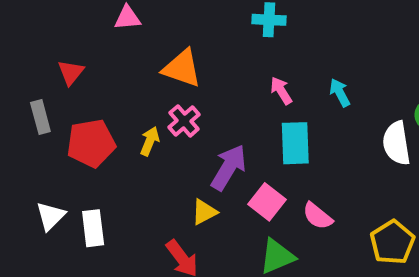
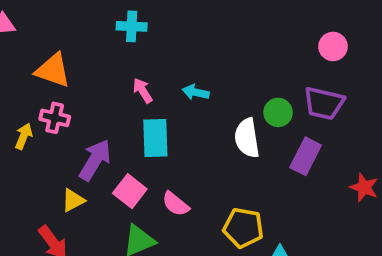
cyan arrow: (340, 93) -> (196, 92), turned -50
pink cross: (184, 121) -> (55, 118), turned -36
yellow pentagon: (392, 242) -> (243, 228), turned -30

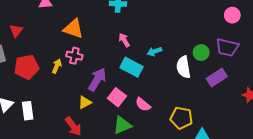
cyan arrow: (196, 92) -> (154, 51), moved, turned -32
cyan rectangle: (155, 138) -> (132, 67), turned -60
purple rectangle: (306, 156) -> (217, 77), turned 30

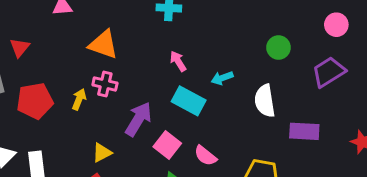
purple trapezoid: (227, 47) -> (329, 72), turned 135
green circle: (201, 53) -> (278, 48), moved
purple rectangle: (217, 77) -> (304, 131), moved, turned 36
yellow triangle: (85, 102) -> (102, 153), moved

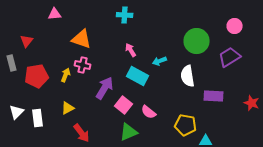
green circle: (278, 48) -> (197, 41), size x1.6
yellow triangle: (102, 153) -> (68, 108), moved

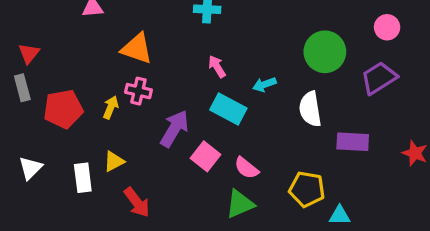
red triangle: (27, 41) -> (29, 53), moved
white rectangle: (38, 118) -> (83, 178), moved
green triangle: (129, 132) -> (240, 204), moved

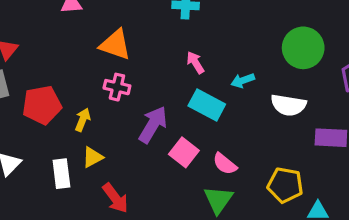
yellow arrow: (111, 107) -> (83, 120), moved
white semicircle: (310, 109) -> (288, 105), turned -72
green triangle: (240, 204) -> (218, 200), turned -32

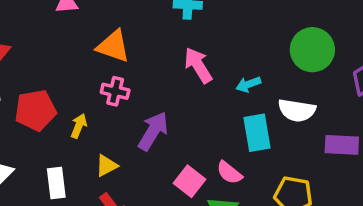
pink arrow: (195, 63) -> (198, 65), size x1.5
cyan rectangle: (207, 105) -> (257, 133), moved, turned 52
pink square: (184, 152) -> (189, 181), moved
yellow triangle: (92, 157) -> (106, 166), moved

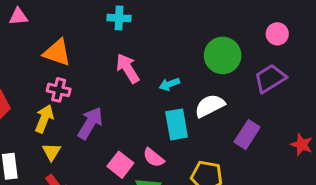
white semicircle: (297, 110) -> (210, 106), turned 144
yellow arrow: (79, 126) -> (44, 119), moved, size x1.4
purple rectangle: (342, 145) -> (247, 135), turned -60
yellow triangle: (106, 166) -> (51, 152), turned -30

